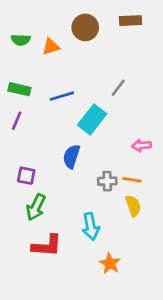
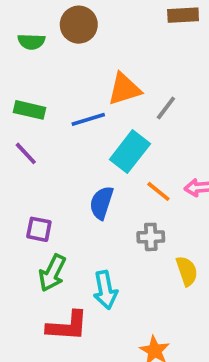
brown circle: (85, 27) -> (79, 25), moved
orange triangle: (51, 47) -> (124, 89), moved, size x1.4
purple line: (17, 121) -> (26, 153), turned -66
orange line: (132, 180) -> (158, 191), moved, turned 30
cyan arrow: (91, 226) -> (105, 290), moved

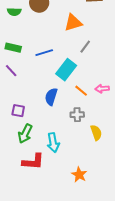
orange triangle: (124, 89) -> (73, 23), moved

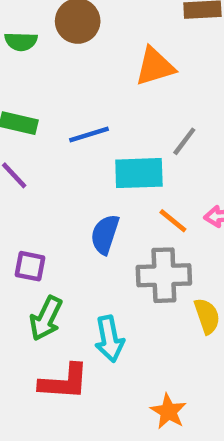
gray line: (85, 47) -> (184, 141), moved
cyan rectangle: (66, 70) -> (139, 173), turned 50
gray cross: (77, 115) -> (164, 275), size x1.6

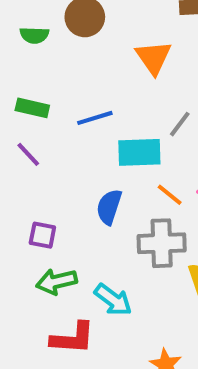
orange triangle: (155, 66) -> (153, 57), turned -48
green arrow: (46, 318) -> (57, 282), turned 51
cyan arrow: (109, 339) -> (113, 300), turned -42

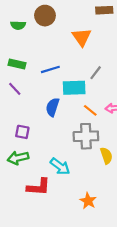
blue semicircle: (109, 207) -> (53, 107), moved
green arrow: (57, 282) -> (18, 158), moved

